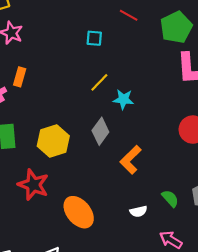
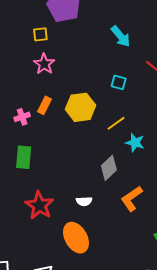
yellow hexagon: (53, 141) -> (81, 107), moved
white semicircle: (138, 211) -> (84, 201), moved

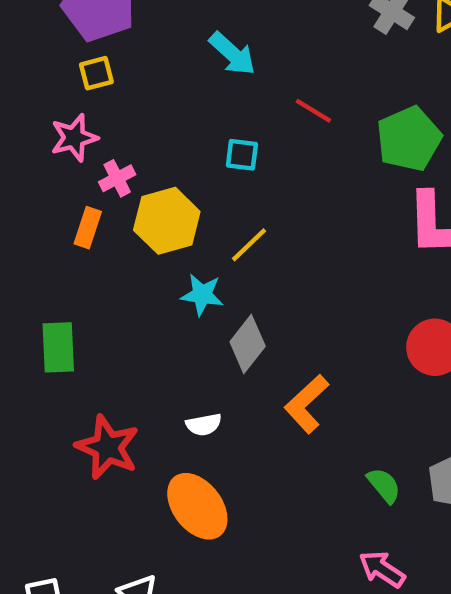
yellow square: (40, 34) -> (96, 73), moved
pink star: (44, 64) -> (74, 138), turned 30
pink cross: (22, 117) -> (117, 178), moved
cyan star: (135, 143) -> (202, 295), moved

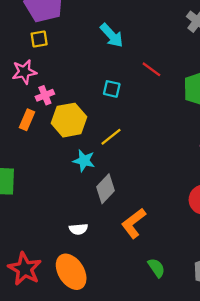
red star: (107, 447) -> (25, 269), moved
green semicircle: (384, 485) -> (156, 268), moved

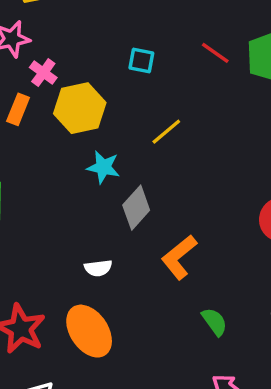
red line: (151, 69) -> (215, 53), moved
pink cross: (45, 95) -> (43, 73), turned -30
yellow line: (111, 137) -> (166, 132), moved

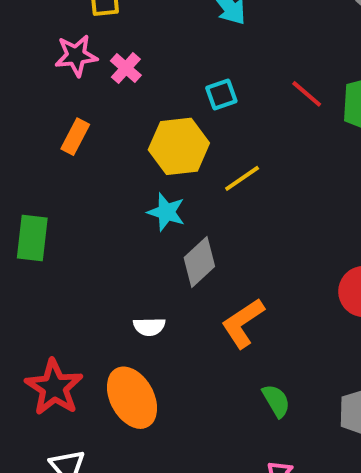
cyan square: (141, 61) -> (221, 94), turned -36
pink cross: (43, 73) -> (126, 68), moved
yellow hexagon: (80, 108) -> (179, 146), moved

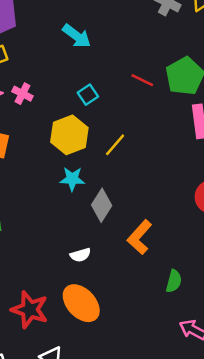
green semicircle: (276, 401) -> (174, 281), turned 60

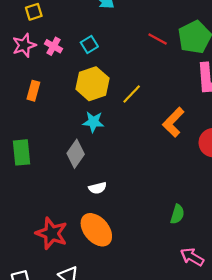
cyan square: (88, 95) -> (89, 44), moved
gray diamond: (102, 205) -> (76, 154), moved
orange L-shape: (140, 237) -> (173, 122), moved

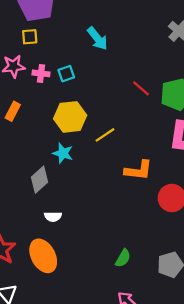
cyan square: (89, 44) -> (66, 74), moved
pink cross: (53, 46) -> (41, 73), turned -35
orange L-shape: (173, 122) -> (138, 170), turned -140

